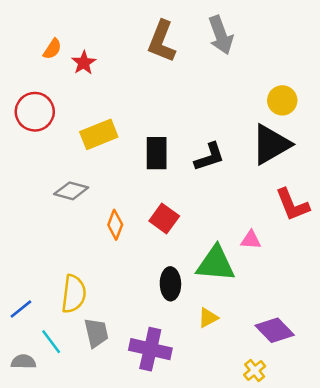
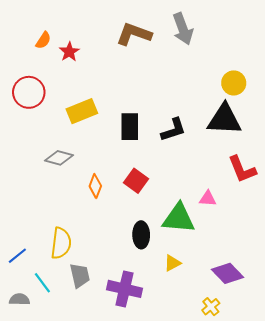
brown L-shape: (162, 41) -> (134, 34), turned 88
black triangle: (271, 144) -> (224, 119), turned 33

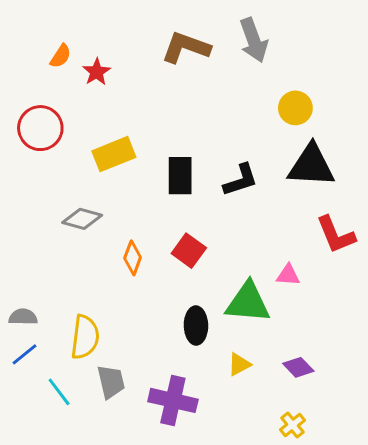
yellow circle: (234, 83) -> (295, 108), moved
purple diamond: (227, 273) -> (298, 367), moved, size x0.7
gray semicircle: (19, 299) -> (23, 317), moved

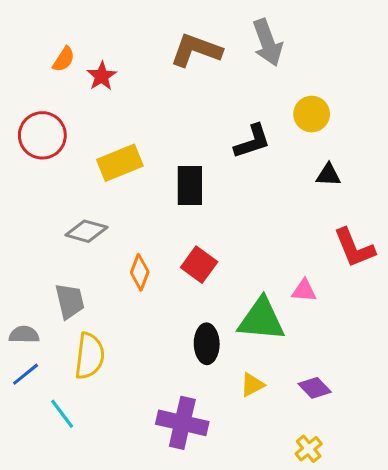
black triangle: (311, 166) -> (328, 175), size x0.5
black L-shape: (241, 180) -> (252, 141), moved
gray trapezoid: (111, 382) -> (70, 301), moved

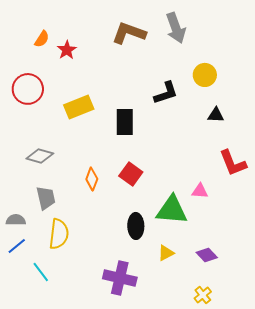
gray diamond: (86, 231) -> (40, 156), moved

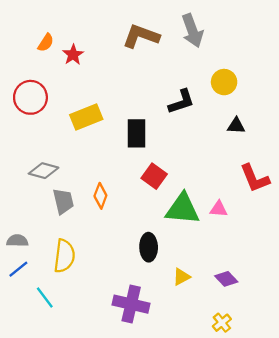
red square: (131, 174) -> (154, 176), moved
gray trapezoid: (46, 198) -> (63, 201), moved
green triangle: (172, 210) -> (182, 209), moved

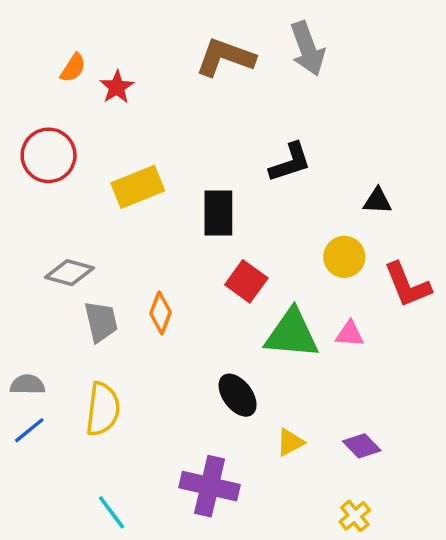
yellow circle: (224, 82) -> (344, 257), moved
black ellipse: (149, 247) -> (238, 395), turned -36
cyan line: (45, 298) -> (112, 512), moved

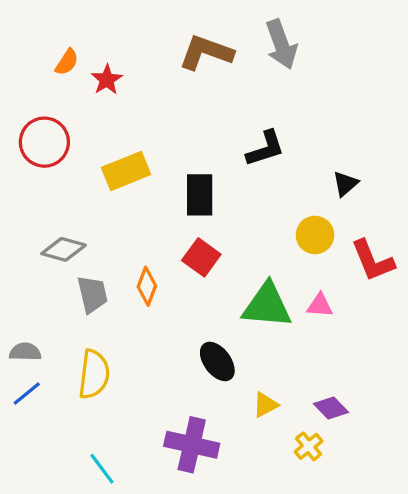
black triangle: (378, 201) -> (345, 184), turned -44
red square: (246, 281) -> (201, 257), moved
yellow cross: (355, 516) -> (309, 446), moved

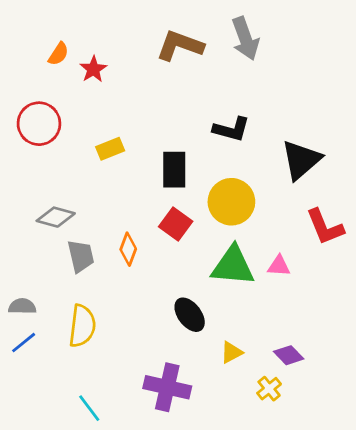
black L-shape: (265, 149) -> (231, 129), turned 33
yellow rectangle: (126, 171) -> (110, 149), size x0.7
black triangle: (345, 184) -> (301, 160), size x1.8
yellow circle: (315, 235) -> (231, 202), moved, size x1.4

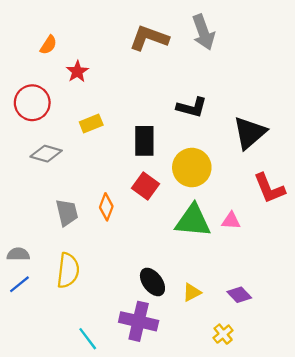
red star: (93, 69) -> (77, 72), moved
gray diamond: (56, 217) -> (46, 154), moved
black ellipse: (190, 315) -> (152, 282), moved
yellow cross: (269, 389) -> (223, 334), moved
cyan line: (89, 408) -> (88, 339), moved

